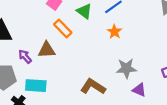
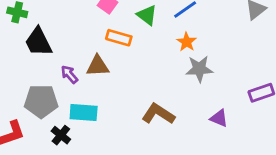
orange rectangle: (63, 28) -> (119, 38), turned -30
gray star: (126, 68) -> (199, 69), moved

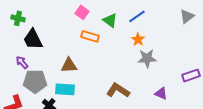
brown triangle: (98, 66) -> (69, 65), moved
purple arrow: (69, 74) -> (22, 62), moved

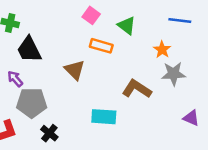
blue line: (137, 16) -> (180, 20), moved, turned 42
brown triangle: (69, 65) -> (75, 70), moved, turned 48
cyan rectangle: (65, 89) -> (104, 117), moved
brown L-shape: (118, 90) -> (137, 89), moved

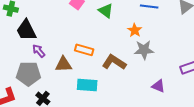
orange rectangle: (101, 46) -> (84, 50), moved
brown triangle: (75, 70) -> (63, 64), moved, turned -48
purple arrow: (15, 79) -> (39, 51), moved

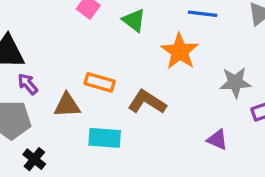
orange star: (135, 30) -> (180, 51), size x1.6
gray star: (144, 50) -> (235, 82), moved

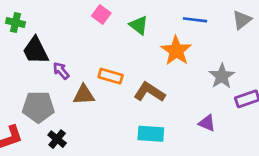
gray star: (235, 82) -> (222, 76), turned -30
purple arrow: (28, 84) -> (61, 71), moved
cyan rectangle: (105, 138) -> (151, 134), moved

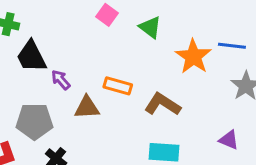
blue line: (195, 20) -> (232, 46), moved

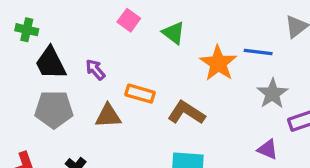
purple arrow: (61, 80) -> (95, 70), moved
gray pentagon: (34, 121) -> (54, 109), moved
purple triangle: (229, 140) -> (268, 149), moved

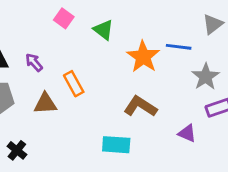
orange rectangle: (140, 94) -> (74, 84), turned 45
gray star: (272, 94) -> (206, 77), moved
brown L-shape: (186, 113) -> (140, 106), moved

